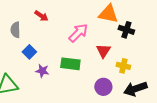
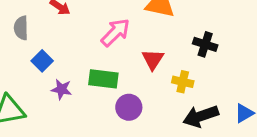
black cross: (126, 30) -> (205, 44), moved
purple circle: (103, 87) -> (129, 107), moved

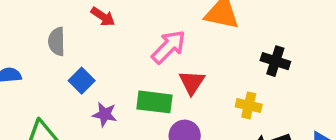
red triangle: (153, 59) -> (192, 82), moved

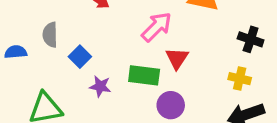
gray semicircle: (57, 41) -> (50, 35), moved
yellow cross: (249, 105) -> (240, 79), moved

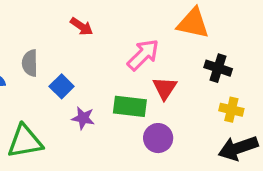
black cross: (251, 39) -> (218, 68), moved

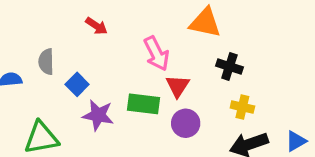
pink arrow: (143, 55) -> (156, 54), turned 108
purple star: (83, 118) -> (98, 115), size x1.4
purple circle: (158, 138) -> (186, 123), moved

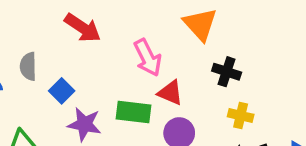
orange triangle: (205, 23) -> (200, 24), turned 36
red arrow: (96, 26) -> (83, 28), size x1.5
red triangle: (178, 86) -> (170, 93), turned -40

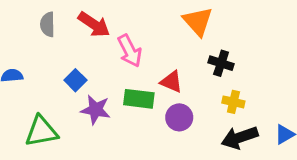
pink arrow: (148, 58) -> (130, 51), moved
gray semicircle: (28, 66) -> (48, 24), moved

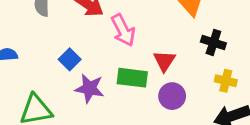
red triangle: (171, 82) -> (164, 61), turned 40

